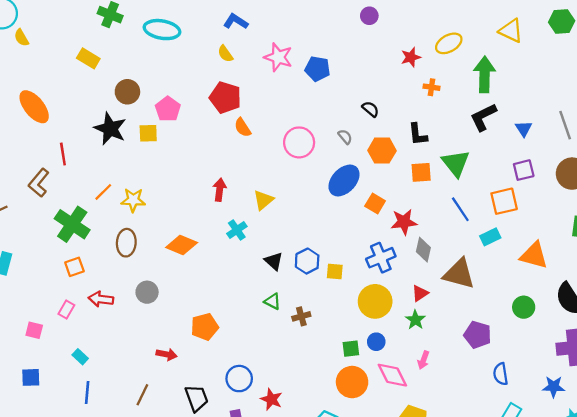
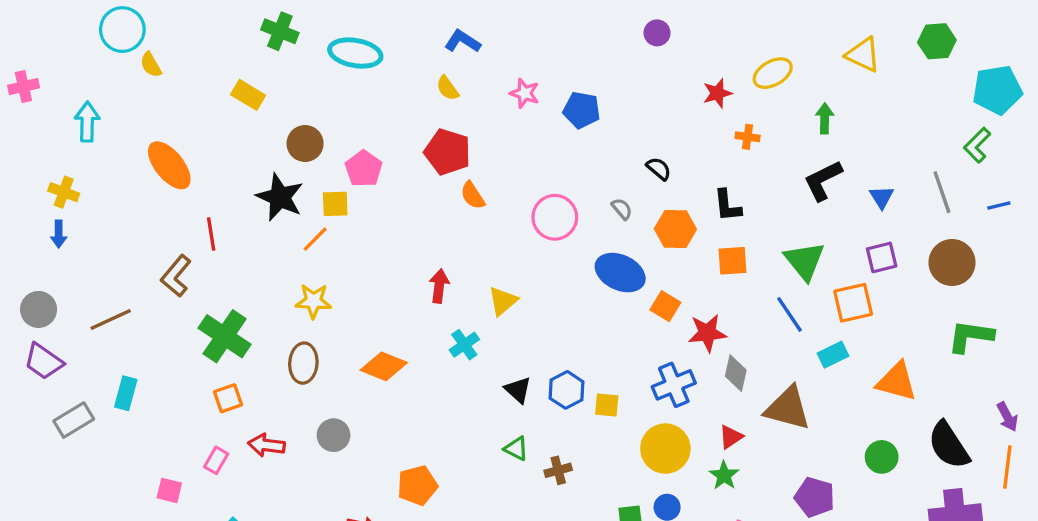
pink star: (278, 57) -> (525, 93), size x0.7
green arrow: (484, 74) -> (825, 118), size x0.6
green triangle: (456, 163) -> (805, 261), moved
blue ellipse: (344, 180) -> (620, 273), turned 72
orange line: (103, 192) -> (315, 239), moved

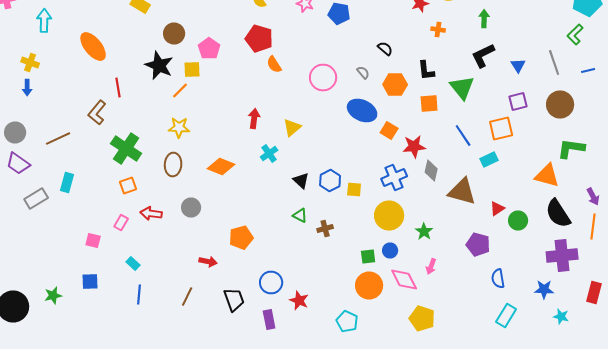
green triangle: (805, 261) -> (462, 88), moved
orange triangle: (897, 382) -> (547, 176), moved
red triangle: (731, 437) -> (497, 208), moved

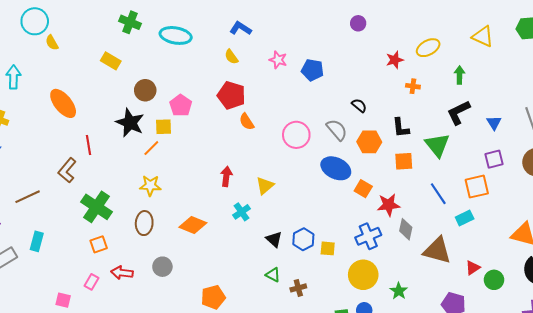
gray semicircle: (363, 72) -> (337, 130), size x1.6

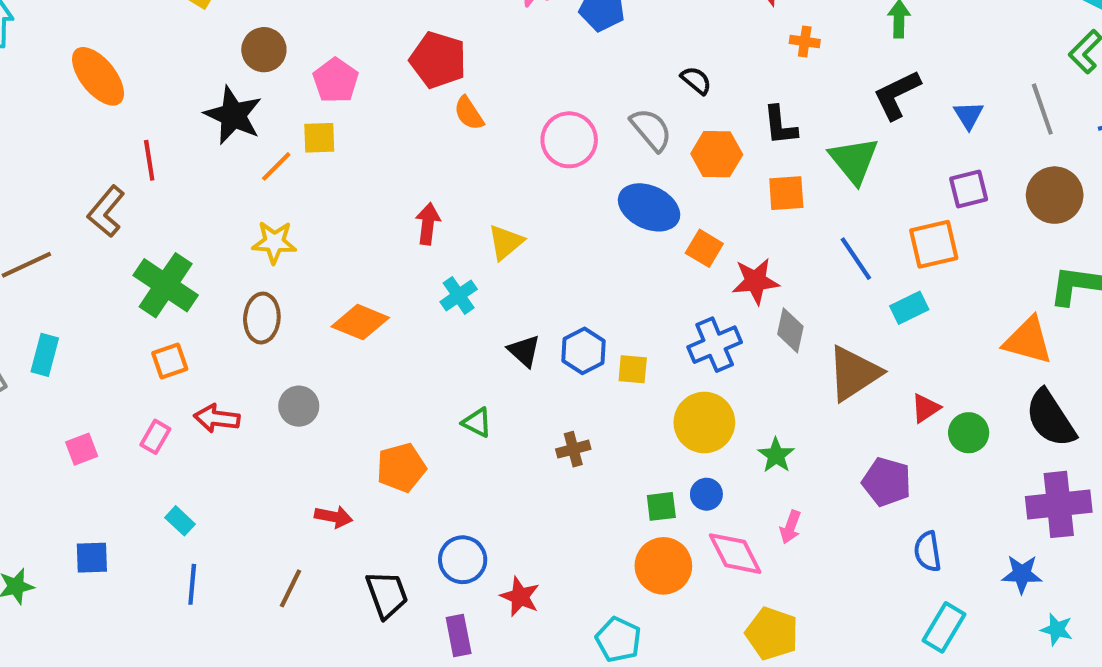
yellow square: (163, 127) -> (319, 138), moved
brown triangle: (437, 250) -> (854, 373), turned -48
green triangle: (273, 275) -> (477, 422), moved
pink square: (63, 300) -> (82, 449), moved, turned -35

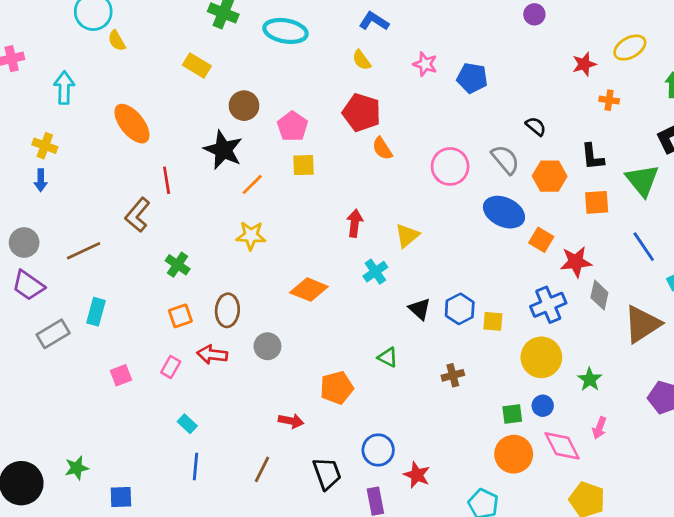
yellow square: (319, 138) -> (303, 165), moved
green cross: (166, 285) -> (178, 265), size x0.6
brown ellipse: (262, 318) -> (227, 310), moved
blue square: (92, 558) -> (121, 497), moved

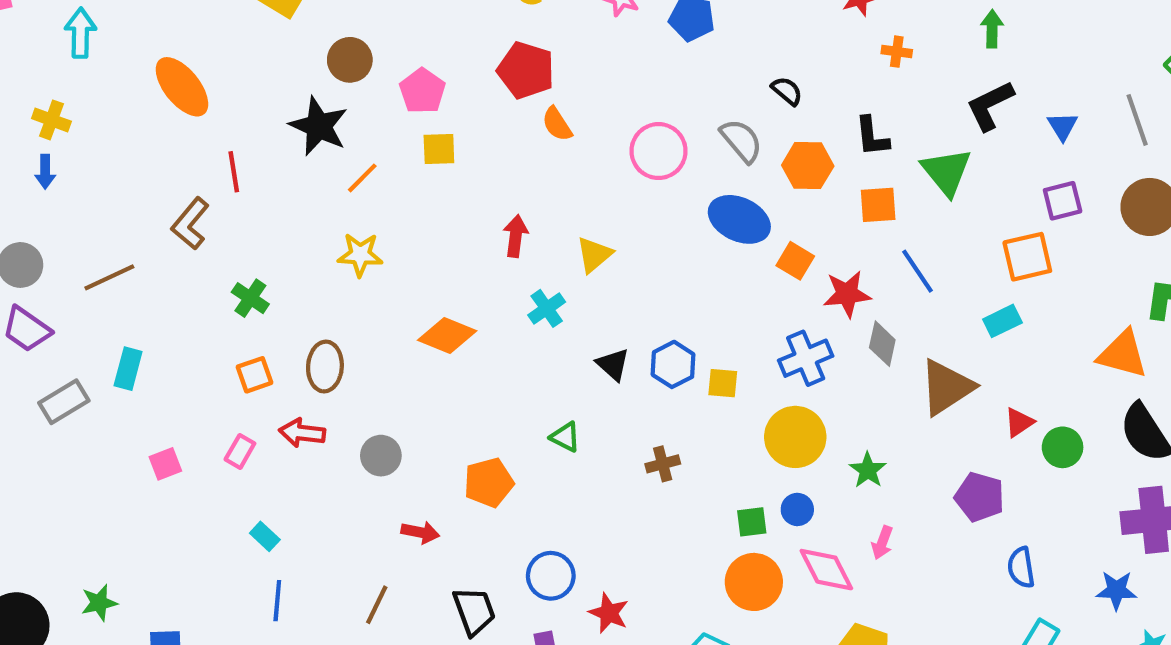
blue line: (644, 247) -> (918, 271), moved
gray circle: (267, 346) -> (381, 456), moved

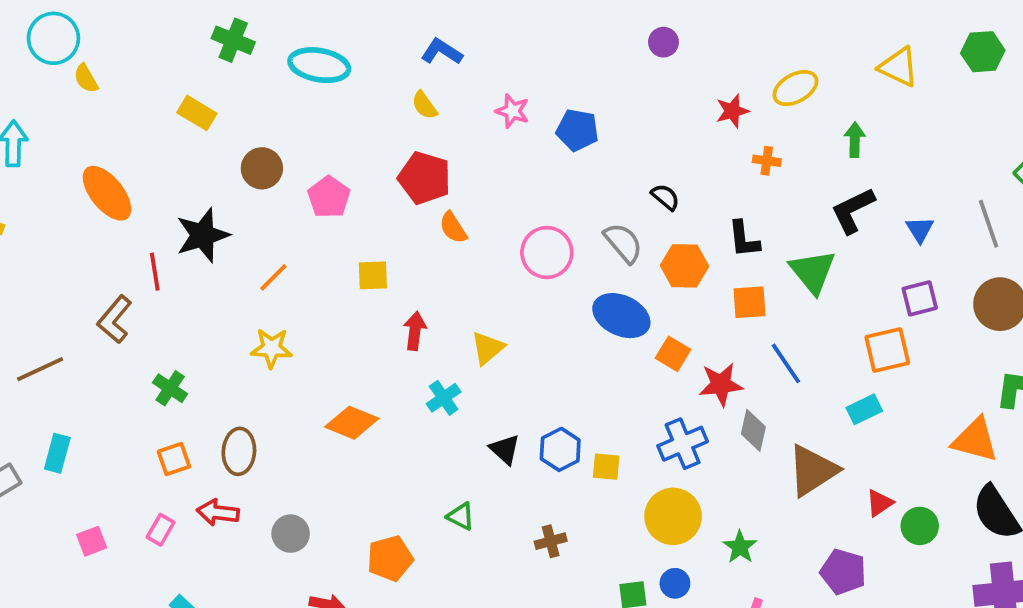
black star: (319, 126) -> (203, 235), moved, turned 30
yellow square: (439, 149) -> (373, 275), moved

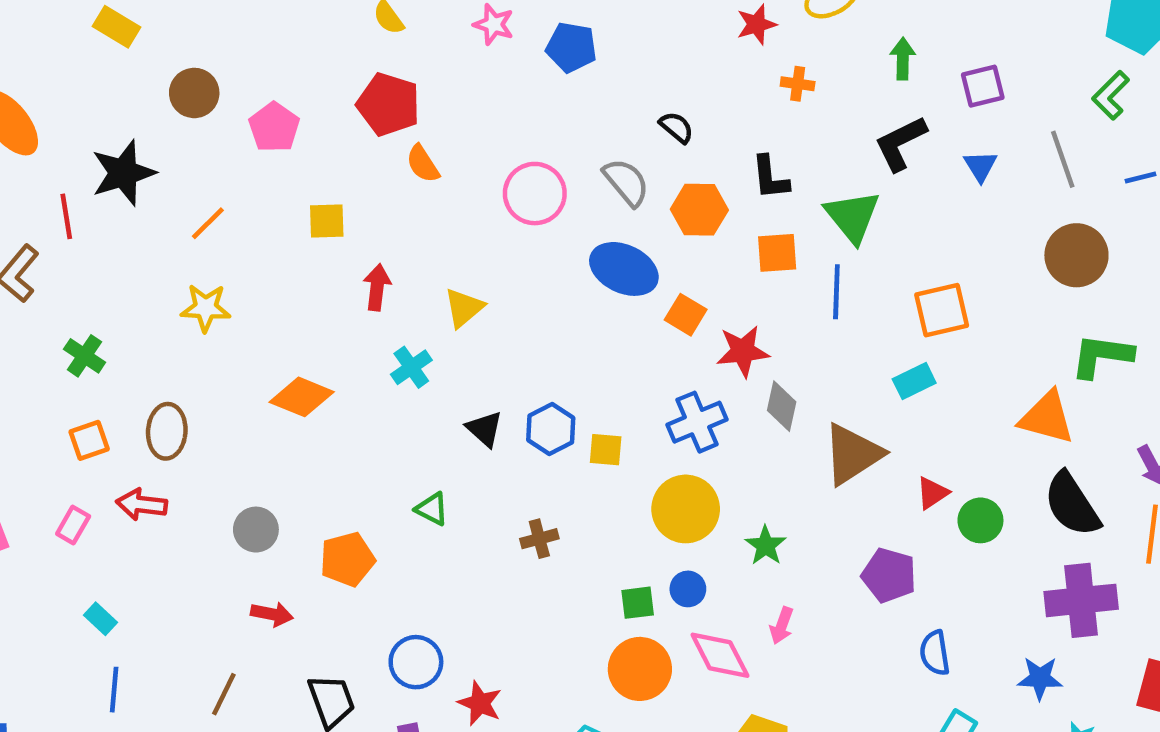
purple square: (920, 298) -> (983, 86), moved
blue line: (786, 363) -> (836, 292), moved, turned 36
gray circle: (291, 534) -> (256, 530), moved

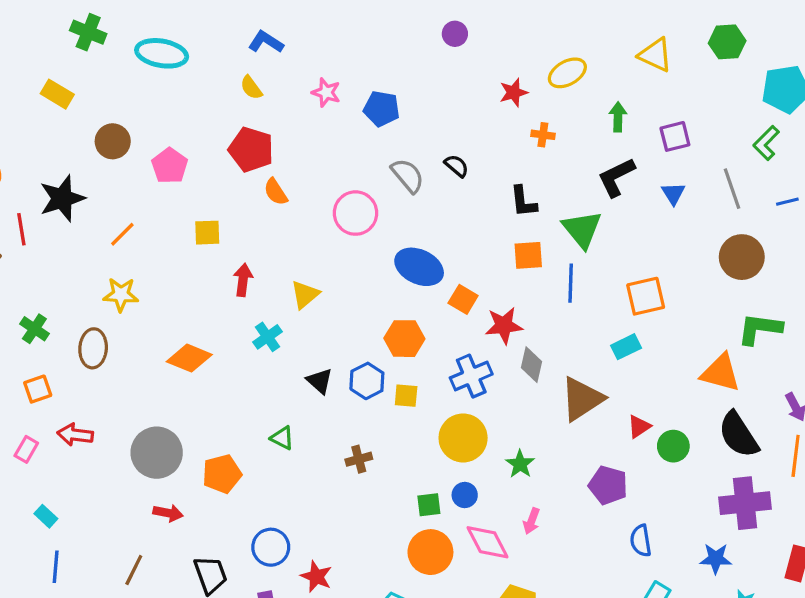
gray semicircle: (626, 182) -> (408, 176), moved
orange hexagon: (699, 210) -> (404, 339), moved
brown ellipse: (167, 431) -> (93, 348), moved
gray circle: (256, 530) -> (157, 453), size x1.6

